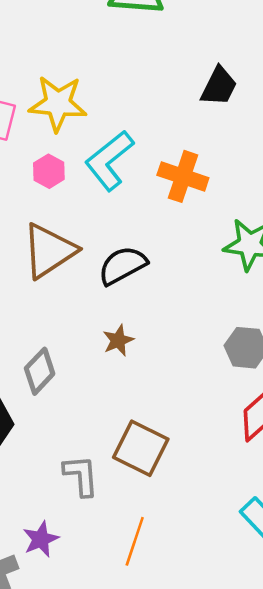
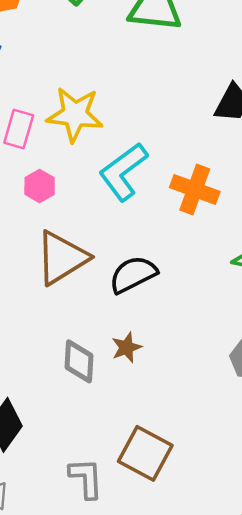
pink hexagon: (49, 171) -> (40, 186), moved
gray diamond: (40, 371) -> (79, 361), moved, turned -42

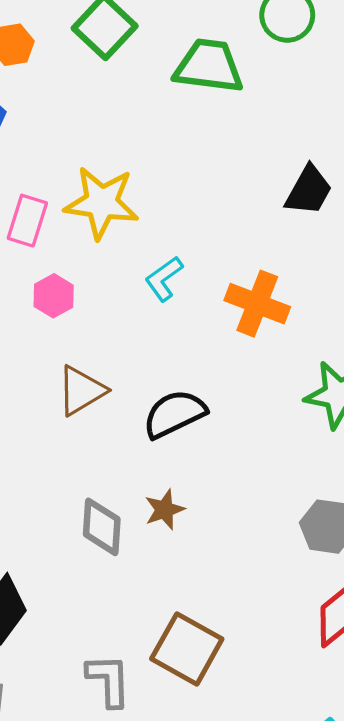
cyan L-shape: (123, 172) -> (164, 279), size x0.6
brown triangle: (62, 258) -> (81, 391), size x0.7

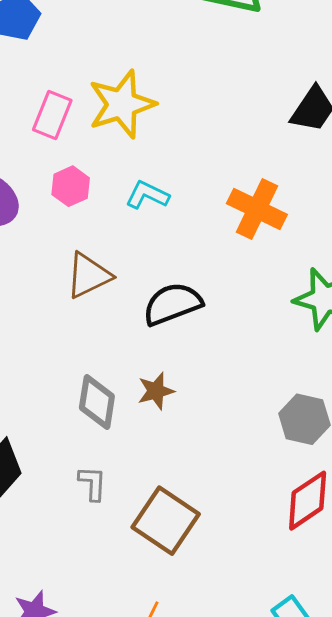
yellow star: (102, 203) -> (122, 104), turned -30
cyan L-shape: (164, 279) -> (147, 195), moved, turned 57
gray L-shape: (109, 680) -> (93, 483), moved, size x0.7

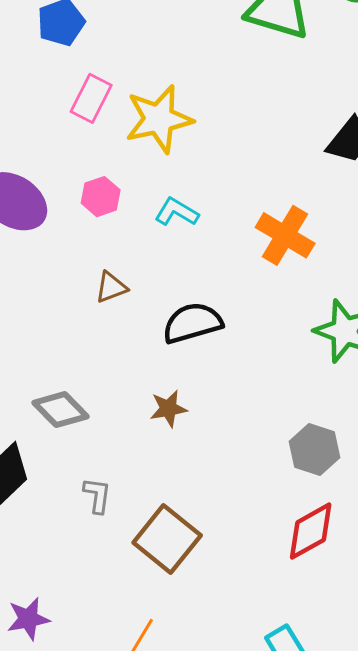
pink rectangle: (52, 115) -> (91, 98), moved
brown triangle: (89, 275) -> (111, 287), size x0.7
gray diamond: (97, 402) -> (60, 410), moved, turned -58

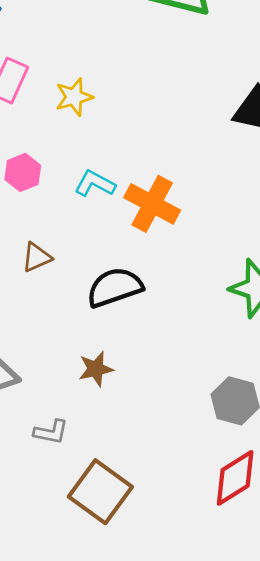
yellow star: (159, 119) -> (74, 97), size x0.6
orange cross: (285, 235) -> (152, 204), moved
gray L-shape: (97, 495) -> (51, 432), moved, turned 96

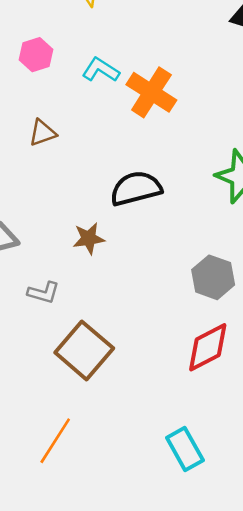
black semicircle: (115, 287) -> (136, 188), moved

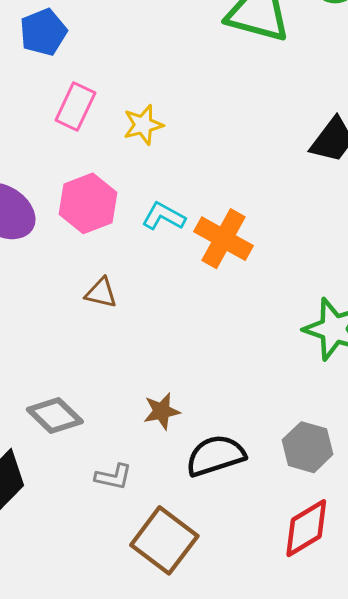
pink hexagon: (36, 55) -> (88, 203), size x1.5
brown triangle: (43, 133) -> (101, 293), turned 36
black semicircle: (136, 188) -> (215, 456), moved

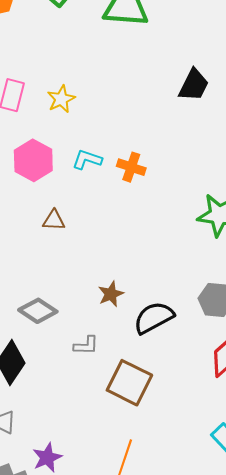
orange cross: (224, 239) -> (131, 167), size x0.7

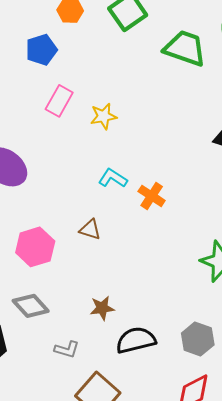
pink hexagon: (33, 160) -> (35, 247), moved
brown triangle: (54, 220) -> (90, 230), moved

